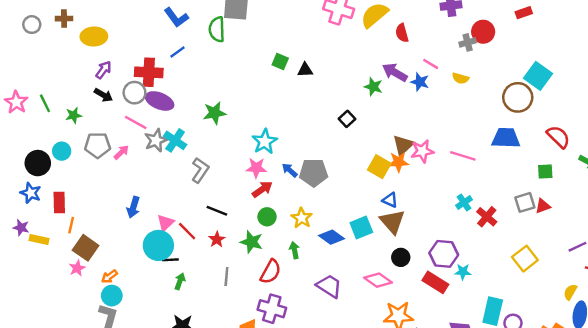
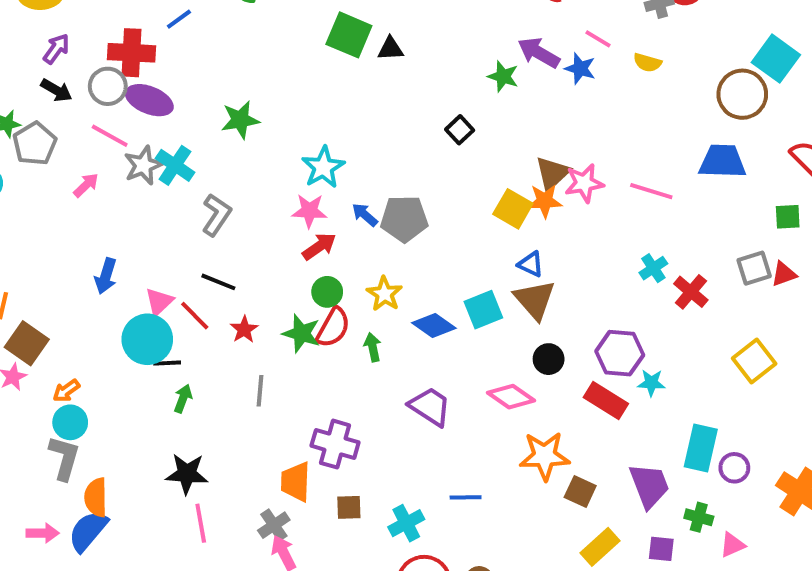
green square: (280, 62) -> (349, 35), size x1.6
gray pentagon: (97, 145) -> (35, 144), moved, turned -30
black line: (217, 211) -> (218, 282), moved
red semicircle: (271, 272) -> (333, 327), moved

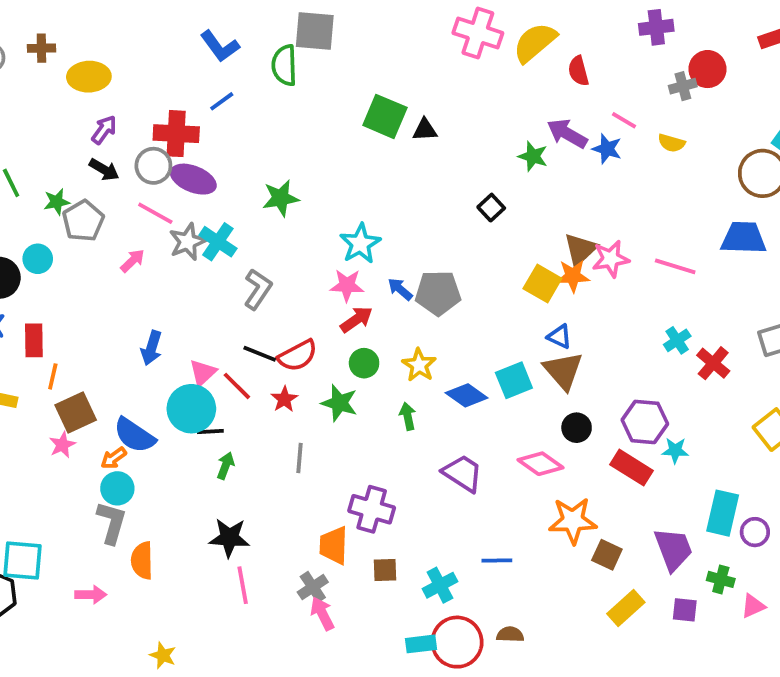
red semicircle: (333, 327) -> (298, 356), moved, turned 33
brown square: (27, 343) -> (76, 412), turned 30
blue semicircle: (88, 531) -> (134, 435), moved, turned -96

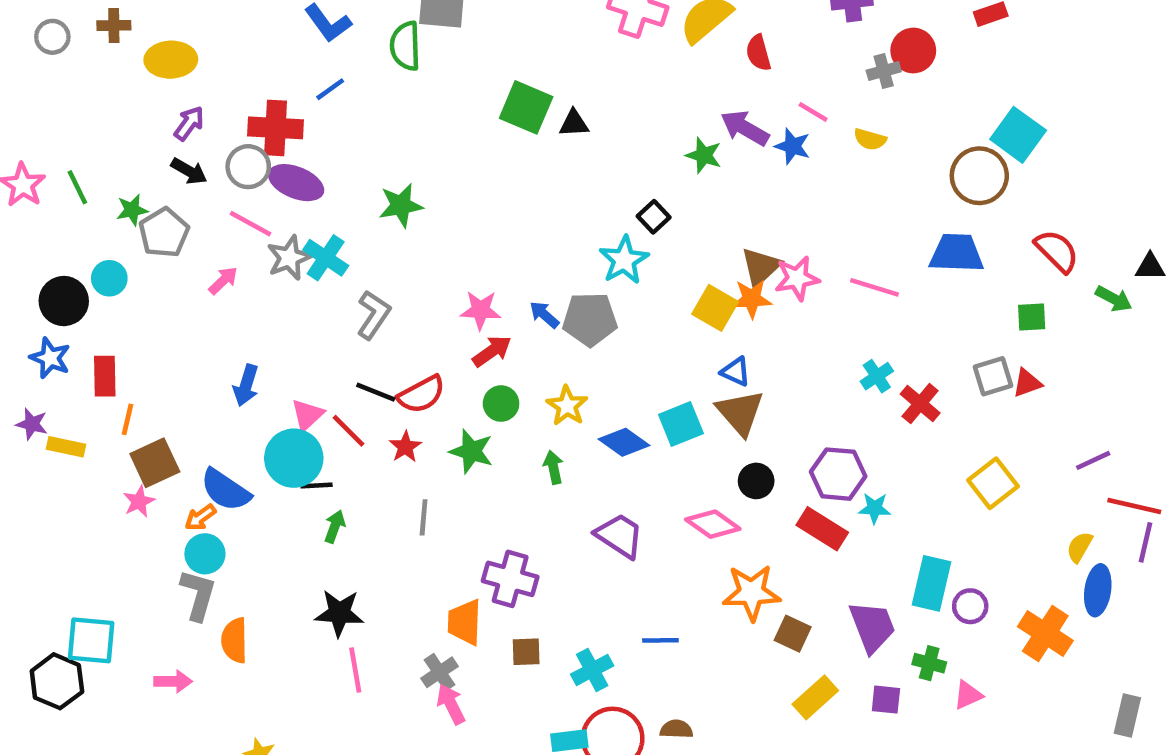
cyan star: (360, 244) -> (624, 260), moved

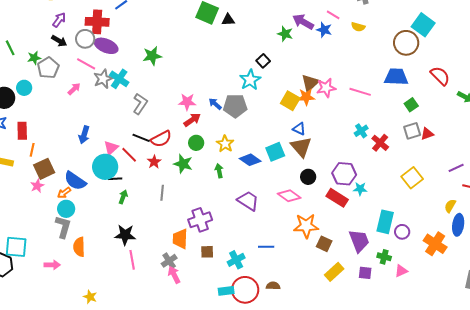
green square: (1032, 317) -> (411, 105), moved, turned -32
purple cross: (510, 579) -> (200, 220), turned -35

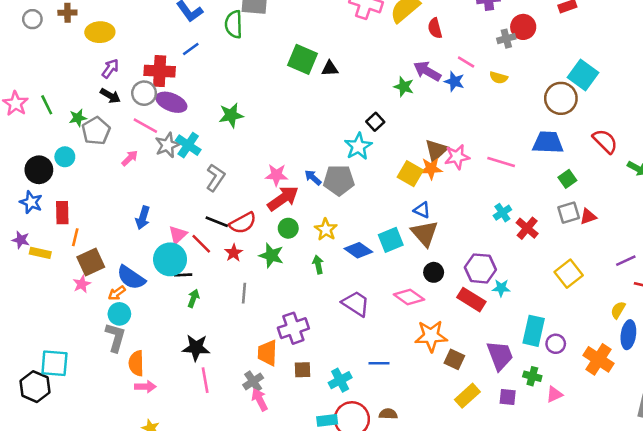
red arrow: (192, 120) -> (283, 198), size x1.4
pink arrow: (52, 265) -> (145, 387), moved

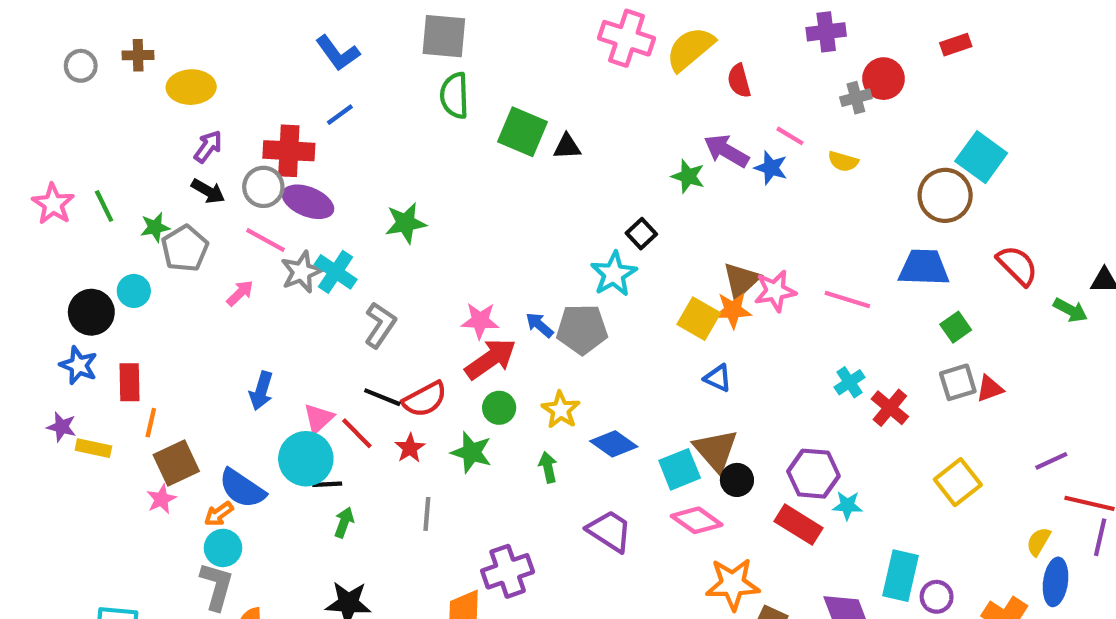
green semicircle: (234, 24) -> (454, 96), moved
brown triangle: (425, 233) -> (716, 450), moved
cyan square: (391, 240) -> (680, 469), moved

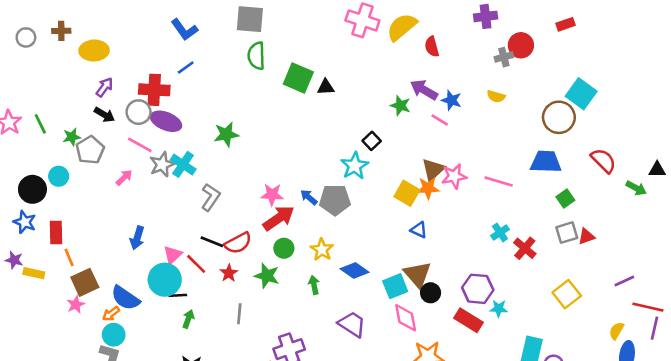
pink line: (790, 136) -> (440, 120), moved
orange line: (151, 423) -> (69, 257), turned -36
pink diamond: (697, 520) -> (406, 318), turned 44

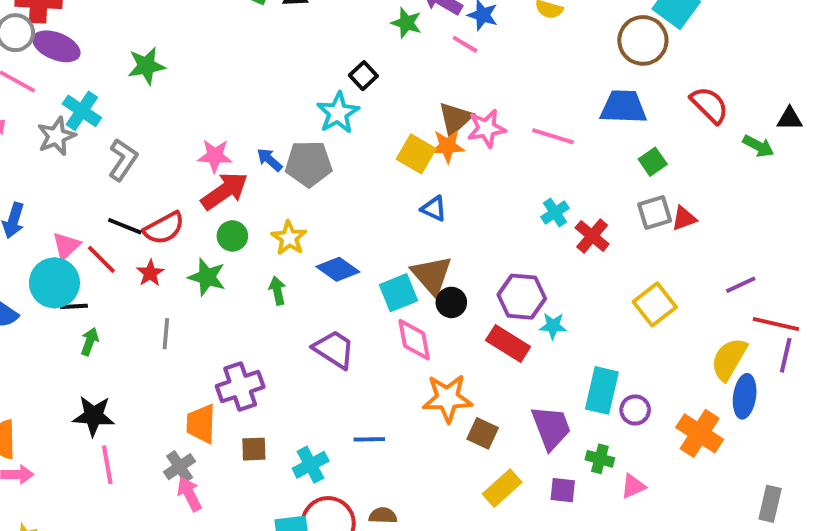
gray star: (162, 164) -> (56, 136), moved
yellow semicircle: (616, 331) -> (729, 359), size x1.6

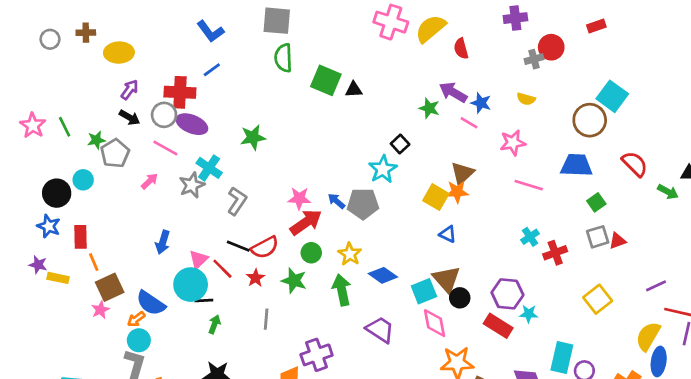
pink star: (487, 128) -> (513, 143), moved
red cross: (592, 236) -> (555, 253), turned 30
green arrow: (277, 291) -> (342, 290), size x1.6

